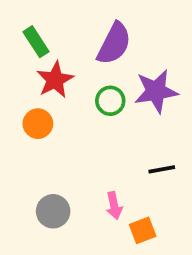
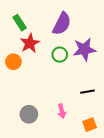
orange circle: (38, 124) -> (13, 62), moved
orange square: (143, 230) -> (90, 125), moved

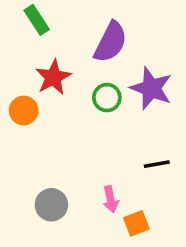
green rectangle: (20, 23) -> (37, 20), moved
purple star: (84, 49) -> (151, 88), turned 30
orange square: (90, 125) -> (136, 223), moved

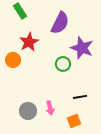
green circle: (107, 98) -> (63, 64), moved
black line: (157, 164) -> (80, 97), moved
pink arrow: (111, 199) -> (50, 108), moved

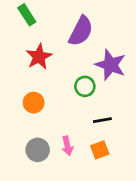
orange circle: (13, 60) -> (34, 103), moved
black line: (80, 97) -> (102, 120), moved
orange square: (74, 121) -> (100, 150), moved

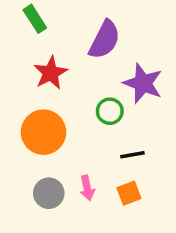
orange circle: (34, 103) -> (44, 132), size x1.6

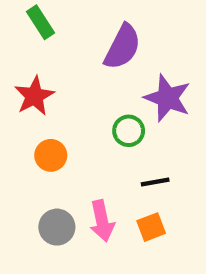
red star: (50, 73) -> (34, 96), moved
orange circle: (44, 132) -> (51, 155), size x0.6
pink arrow: (87, 188) -> (102, 221), size x1.4

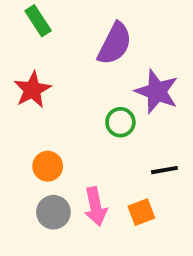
orange circle: (51, 155) -> (48, 166), moved
black line: (155, 182) -> (164, 170), moved

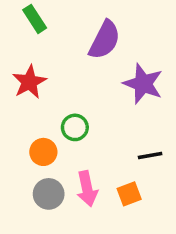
green circle: (120, 122) -> (75, 127), moved

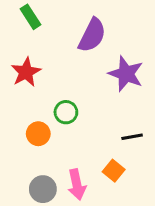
pink arrow: (87, 189) -> (77, 184), moved
gray circle: (49, 194) -> (43, 189), moved
orange square: (129, 194) -> (114, 171), turned -30

